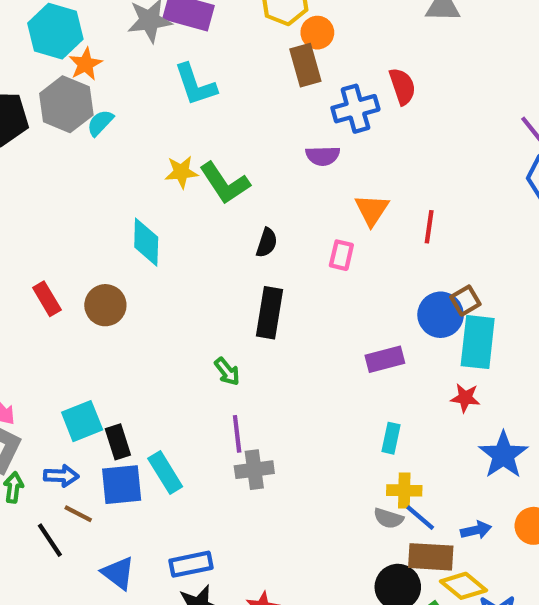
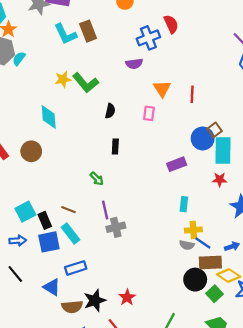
brown rectangle: (305, 65) -> (88, 31), moved
black rectangle: (270, 313) -> (115, 146), size x0.6
brown line: (78, 514) -> (69, 210), moved
blue rectangle: (191, 564) -> (76, 268), moved

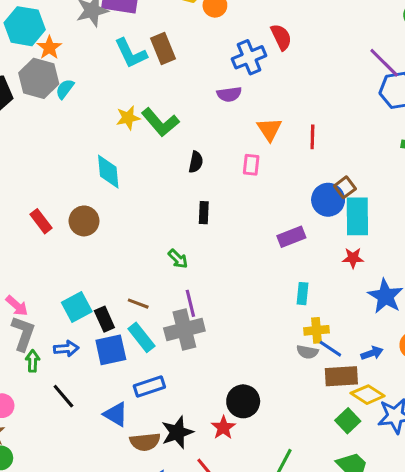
gray cross: (116, 227) -> (184, 329), moved, size x1.4
black circle: (195, 280) -> (243, 401), moved

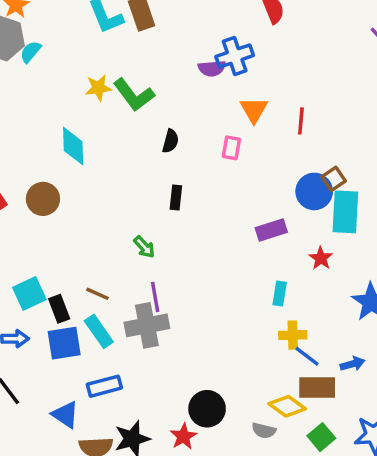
blue cross: (249, 57) -> (235, 56), moved
red star: (353, 258) -> (321, 258), moved, turned 30
gray semicircle: (307, 352) -> (264, 431), moved
yellow diamond: (368, 395) -> (287, 406), moved

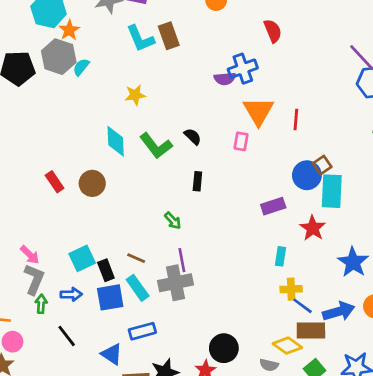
green L-shape: (134, 95) -> (156, 146), moved
orange triangle: (254, 110) -> (258, 111), size x1.4
black semicircle: (170, 141) -> (193, 137), turned -60
red star: (321, 258) -> (313, 228), size x1.4
blue arrow: (353, 364) -> (339, 311), size x1.6

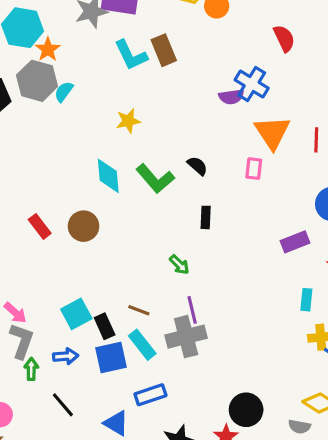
blue cross: (243, 69) -> (252, 84), turned -36

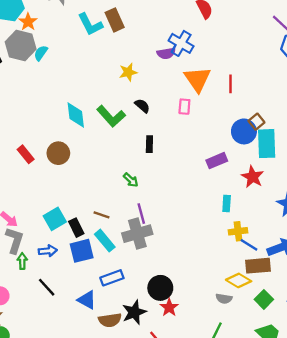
yellow star: (128, 121) -> (128, 72), moved
black circle: (246, 410) -> (160, 288), moved

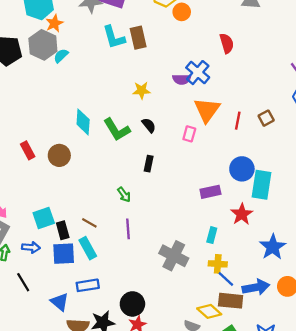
brown square: (256, 122) -> (266, 118), moved
gray cross: (137, 234) -> (174, 256), moved, turned 32

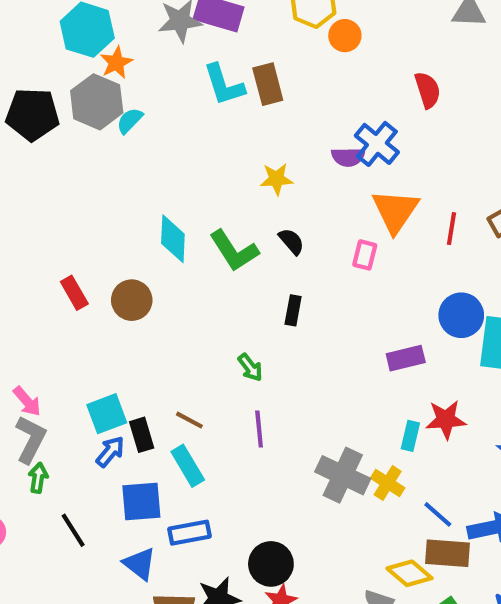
red star: (242, 214) -> (446, 420), moved, turned 30
blue arrow: (31, 247) -> (110, 452), moved, turned -54
blue square: (64, 254) -> (141, 501), moved
yellow cross: (218, 264) -> (388, 483), moved, turned 30

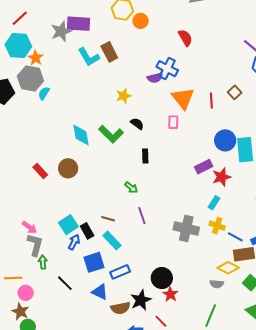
cyan semicircle: (130, 121) -> (44, 93), moved
red star: (446, 420) -> (222, 177), moved
cyan rectangle: (410, 436) -> (214, 203), turned 32
yellow cross: (388, 483) -> (217, 226), moved

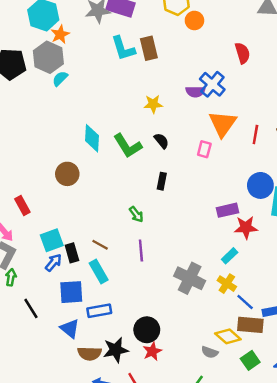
red rectangle: (40, 171) -> (22, 205), moved

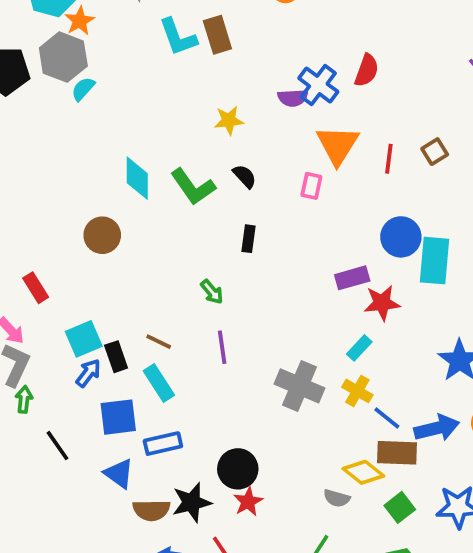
red semicircle: (242, 53) -> (367, 70), moved, turned 40

